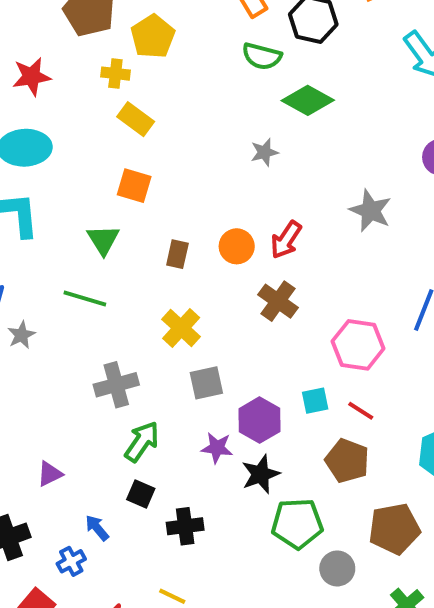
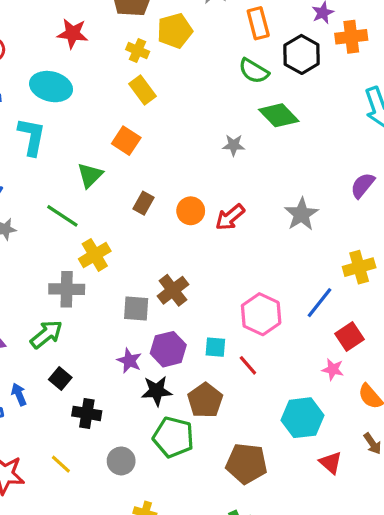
brown cross: (278, 301) -> (173, 290), moved
yellow cross: (181, 328) -> (95, 255), moved
green arrow: (142, 442) -> (46, 334), moved
brown pentagon: (347, 461) -> (205, 400), moved
gray circle: (337, 568) -> (121, 461), moved

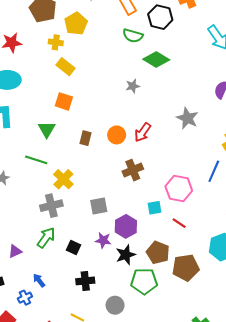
brown cross: (173, 290) -> (133, 170), moved, turned 30
cyan square: (215, 347) -> (154, 208), moved
black square: (60, 378) -> (73, 247), moved
brown pentagon: (247, 464) -> (186, 268), moved

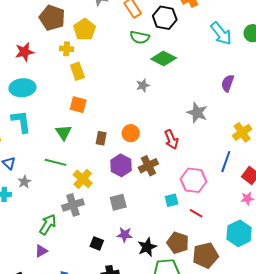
yellow rectangle: (66, 67) -> (77, 71), turned 36
red arrow: (143, 132) -> (171, 139), moved, turned -54
purple hexagon: (126, 226) -> (121, 165), moved
green arrow: (46, 238) -> (48, 224), moved

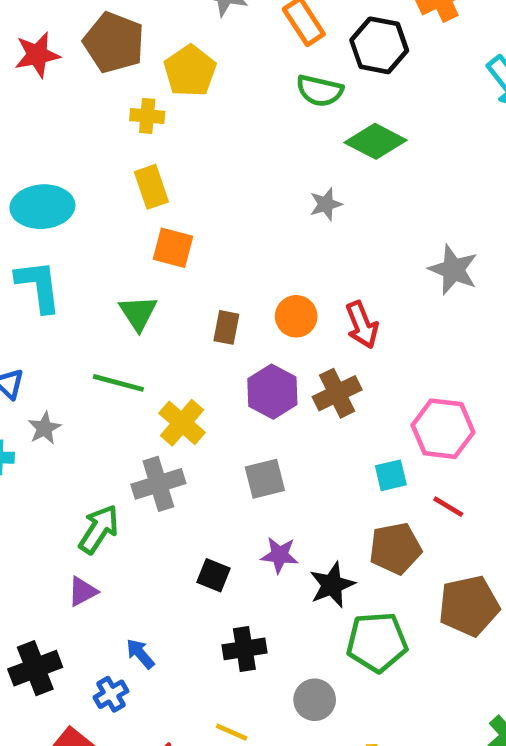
red star: (24, 52) -> (37, 55), moved
yellow rectangle: (77, 71) -> (151, 187), moved
red arrow: (171, 139) -> (362, 325), moved
brown pentagon: (178, 243) -> (395, 548), moved, turned -30

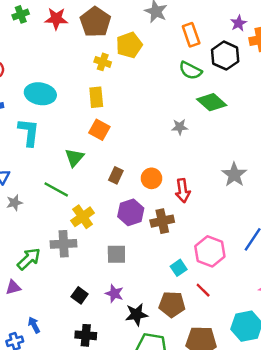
cyan square: (391, 475) -> (179, 268), turned -35

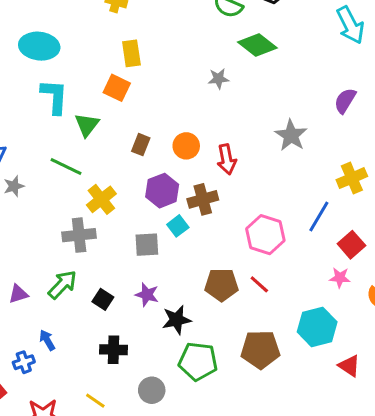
yellow rectangle: (96, 97) -> (131, 53), moved
cyan L-shape: (29, 132) -> (54, 97), moved
green arrow: (29, 259) -> (62, 285), moved
cyan square: (179, 268) -> (178, 226), moved
brown pentagon: (172, 304) -> (221, 285), moved

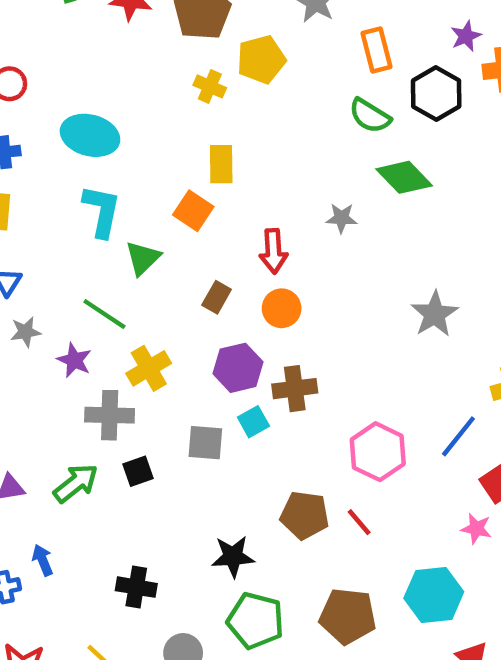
red arrow: (227, 159) -> (273, 251), moved
purple star: (147, 295) -> (74, 360), moved
black square: (103, 299) -> (138, 471), moved, turned 30

